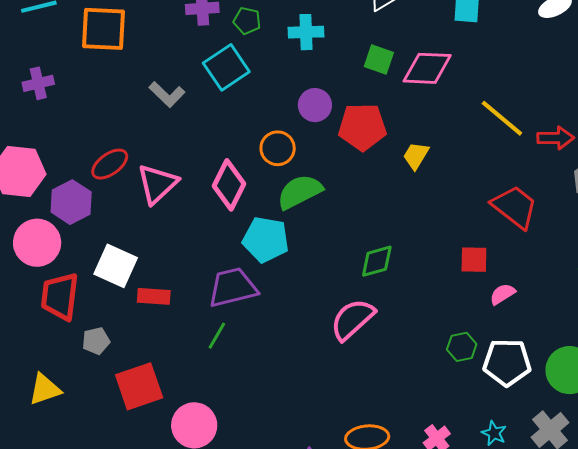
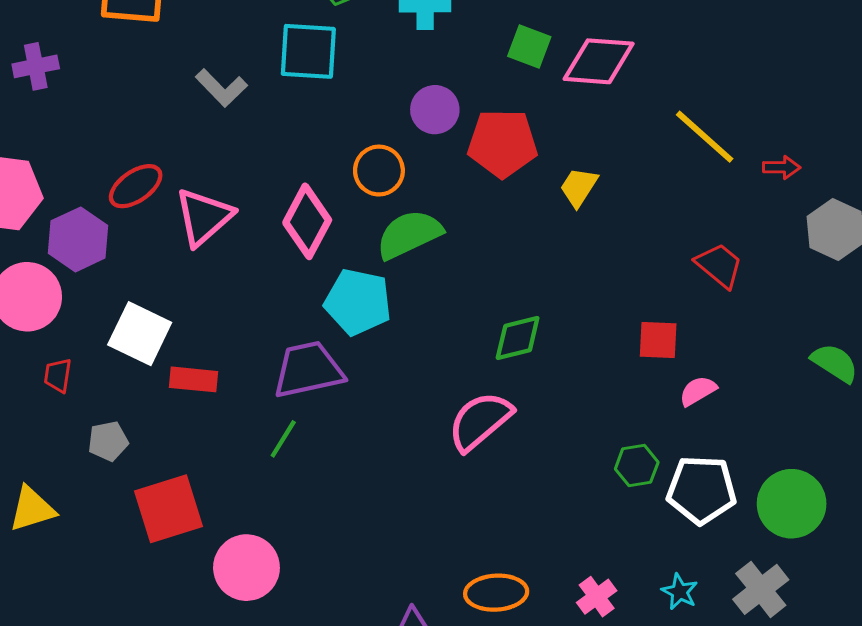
cyan square: (226, 67) -> (308, 51), turned 36
red arrow: (556, 138) -> (782, 167), size x0.7
red trapezoid: (515, 207) -> (719, 265), size x0.7
red trapezoid: (60, 296) -> (58, 375), size x0.5

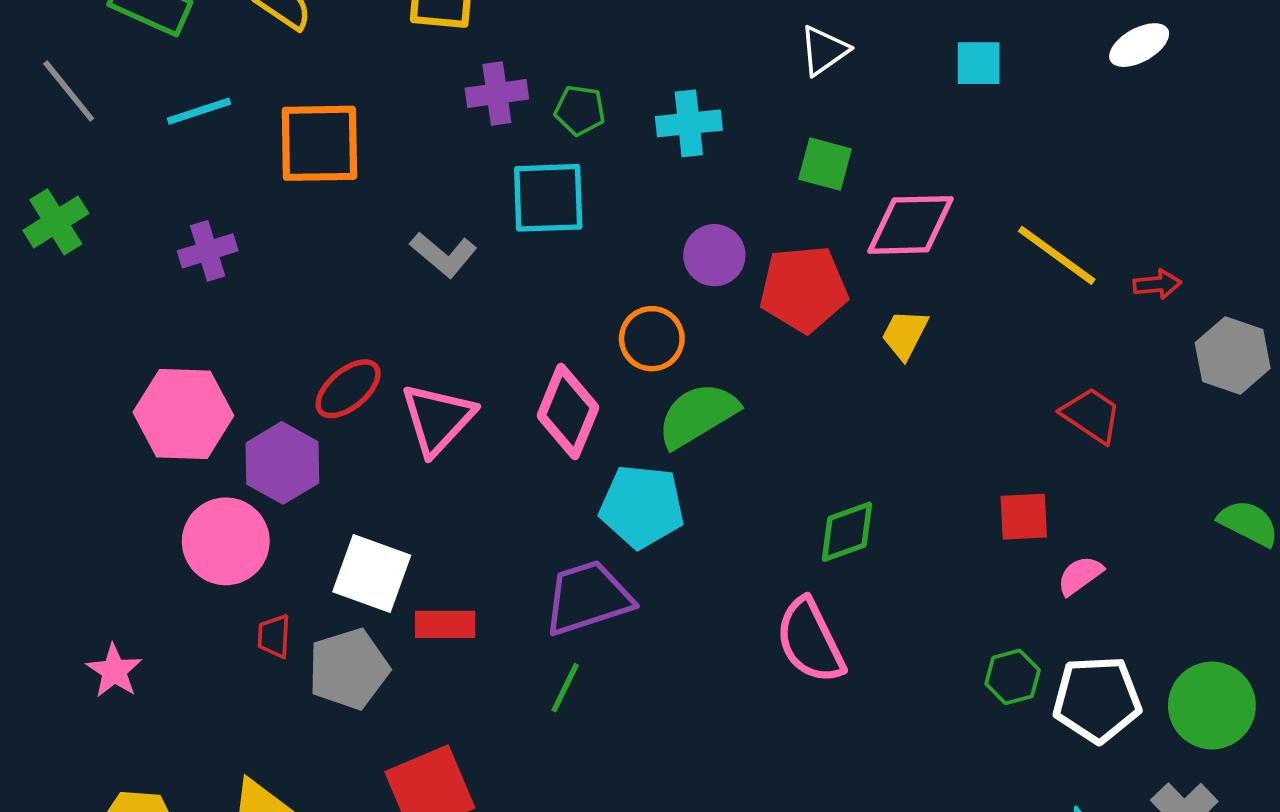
pink diamond: (599, 61) -> (911, 225), moved
pink semicircle: (480, 421) -> (810, 641), turned -70
gray pentagon: (108, 441) -> (349, 669), moved, size x1.6

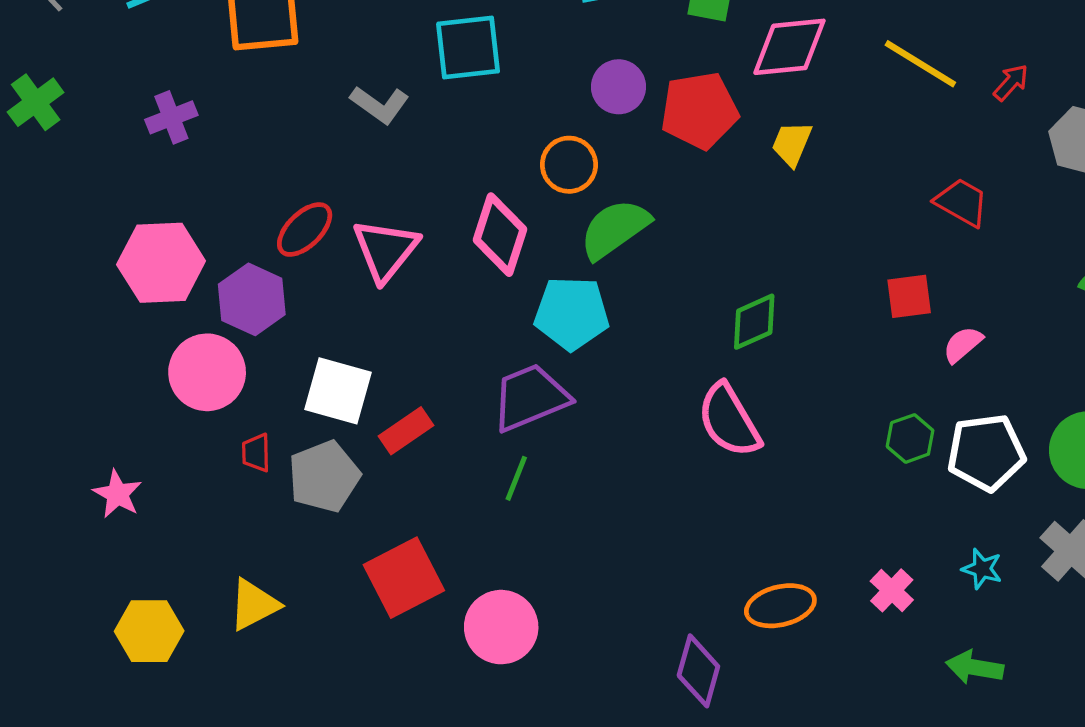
red arrow: (1157, 284) -> (1011, 82), turned -39
red rectangle: (445, 624) -> (406, 431), turned -30

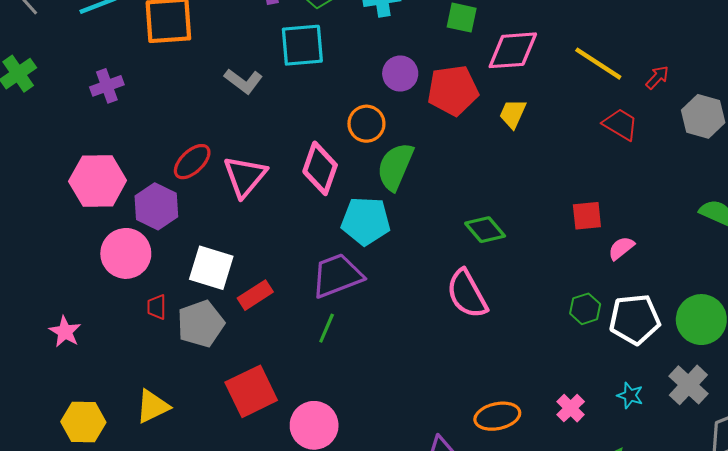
red trapezoid: (962, 202) -> (620, 124), moved
green semicircle: (615, 229) -> (395, 167), turned -33
green diamond: (754, 322) -> (485, 230), turned 72

